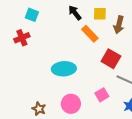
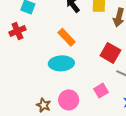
orange rectangle: (90, 34) -> (67, 37), moved
brown star: (39, 109) -> (44, 105), moved

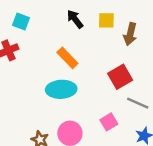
red square: (110, 53) -> (120, 77), turned 30

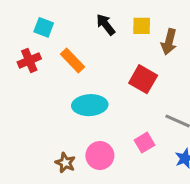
orange rectangle: (67, 58) -> (73, 60), moved
red square: (120, 77) -> (143, 79), moved, turned -30

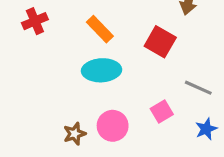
orange rectangle: (73, 60) -> (100, 29), moved
brown star: (65, 163) -> (75, 134), turned 30

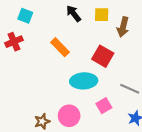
cyan ellipse: (102, 70) -> (84, 81), moved

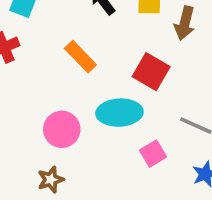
pink circle: (69, 116) -> (62, 129), moved

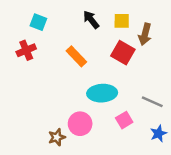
red square: (151, 72) -> (123, 53), moved
pink circle: (62, 129) -> (80, 124), moved

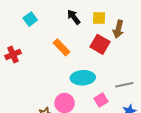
cyan square: (38, 22) -> (30, 19), turned 32
red cross: (26, 50) -> (13, 54), moved
gray line: (152, 102) -> (124, 85), turned -36

